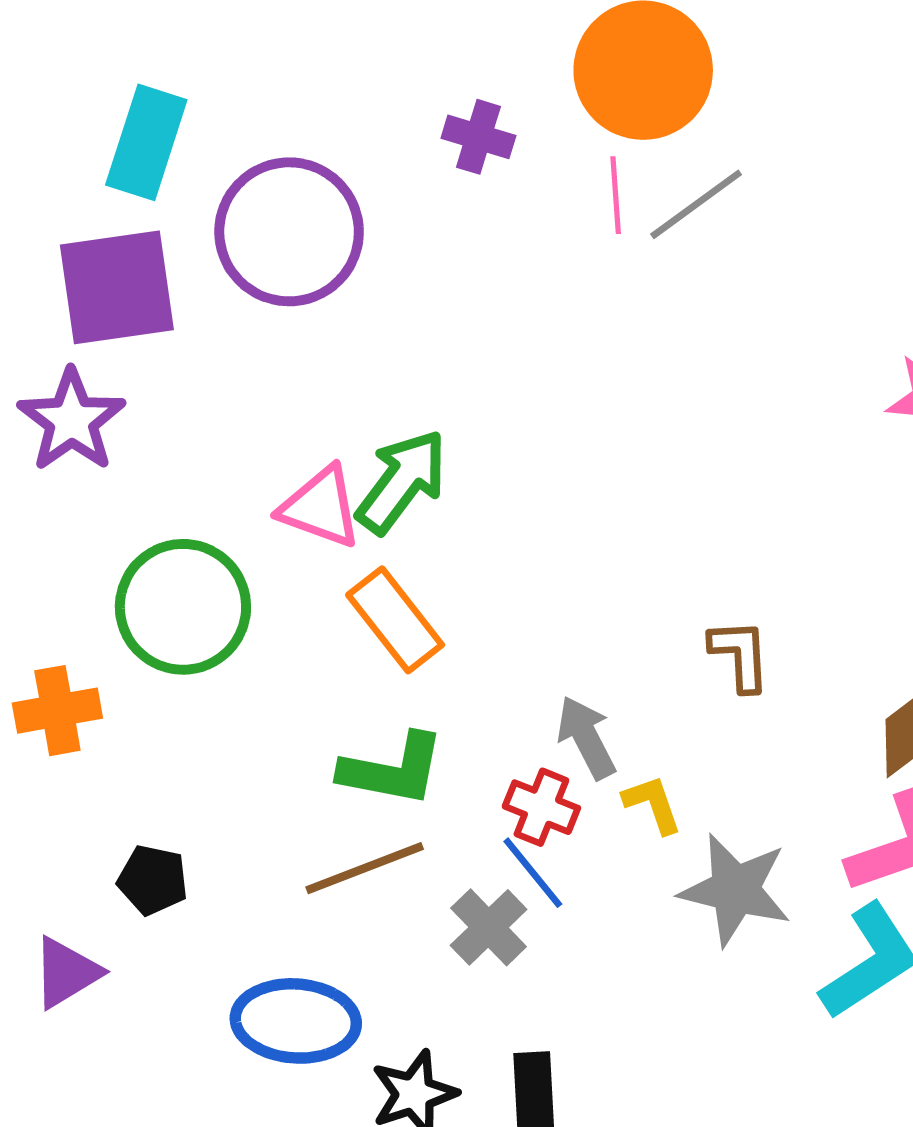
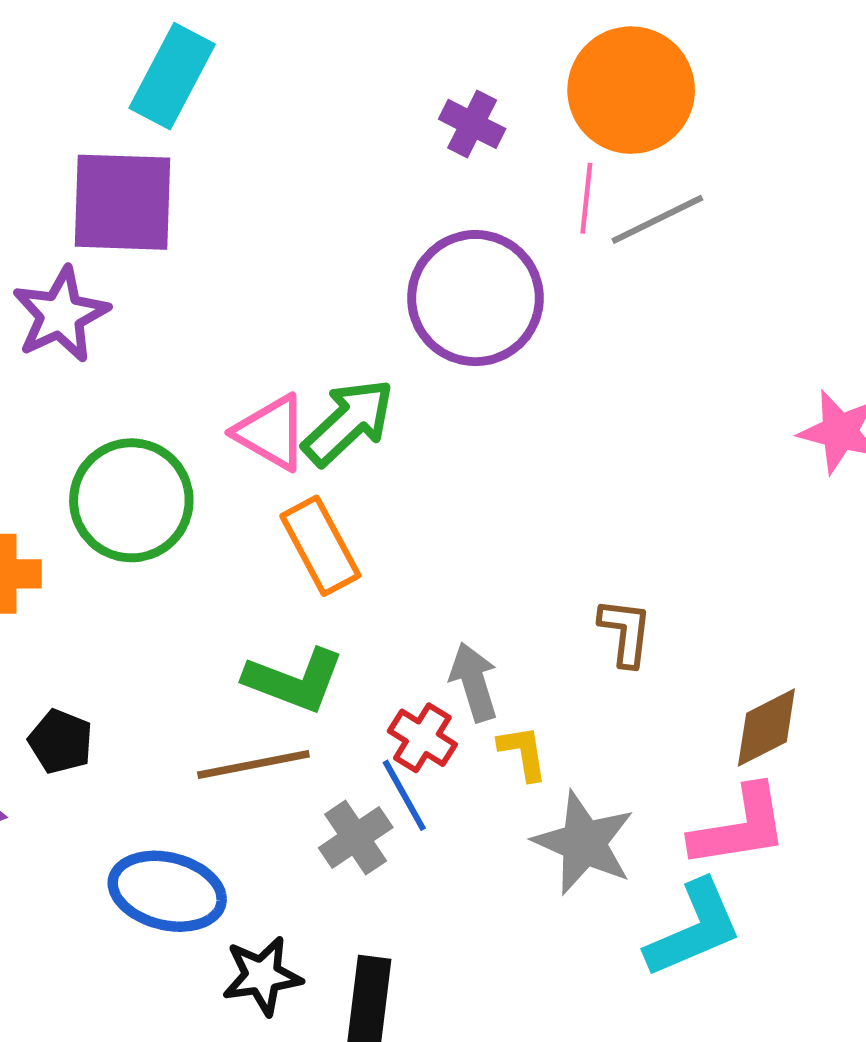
purple circle: (289, 232) -> (475, 298), moved

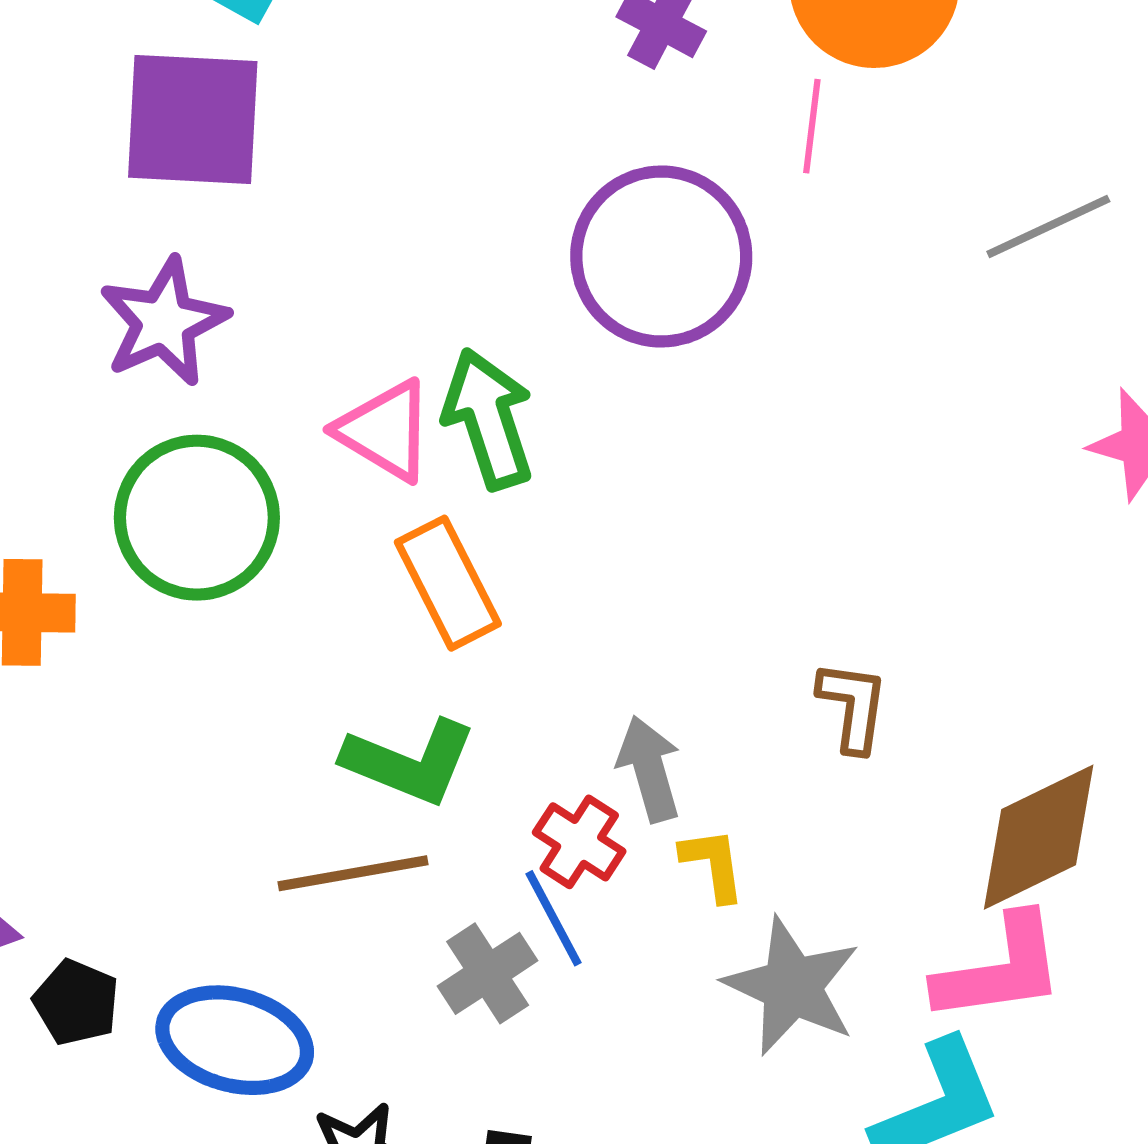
gray line: (657, 219) -> (1048, 227), moved
purple star: (61, 315) -> (164, 322), moved
green arrow: (348, 422) -> (488, 419), turned -66
brown diamond: (766, 728) -> (1039, 837), size x1.4
black pentagon: (61, 742) -> (76, 1002), moved

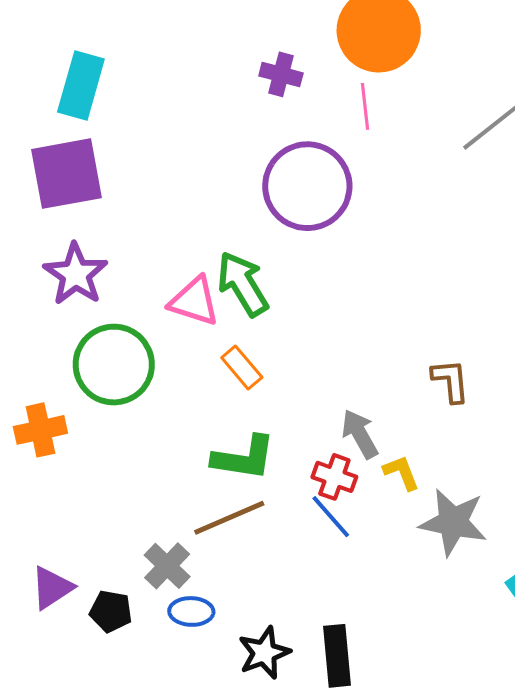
orange rectangle: (448, 583) -> (242, 367), size x0.7
gray cross: (488, 973) -> (167, 566), moved
blue ellipse: (235, 1040) -> (191, 611), size x0.6

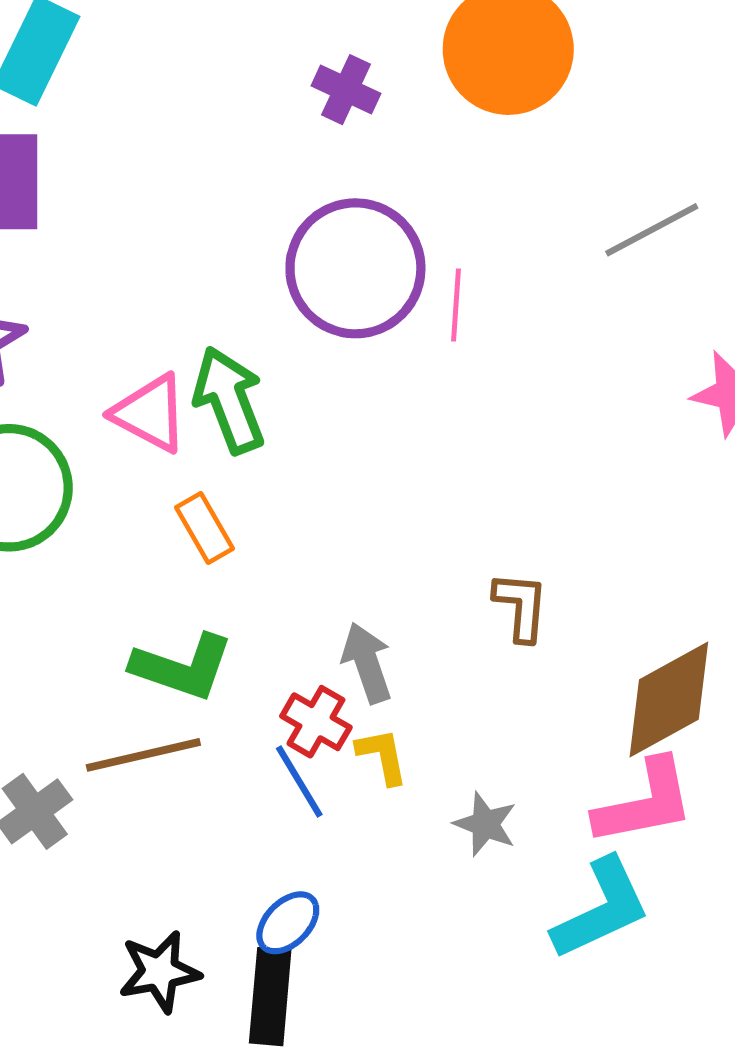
pink line: (365, 106) -> (456, 305), moved
yellow L-shape: (401, 473) -> (382, 756), moved
gray star: (453, 522) -> (485, 824), size x0.6
blue ellipse: (191, 611) -> (288, 923), moved, turned -57

